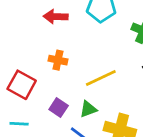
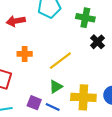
purple square: (59, 107) -> (34, 103), moved

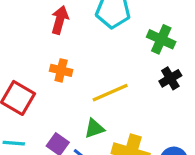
red arrow: (16, 21) -> (60, 20), turned 102

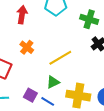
orange cross: (61, 70) -> (27, 47), turned 32

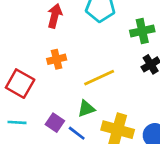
green cross: (89, 19) -> (142, 31), turned -36
orange cross: (27, 47) -> (57, 59), turned 32

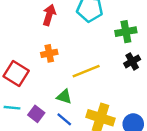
green triangle: (86, 109) -> (64, 97), moved, turned 35
purple square: (55, 123) -> (36, 114), moved

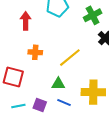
orange cross: (49, 53) -> (35, 52), turned 32

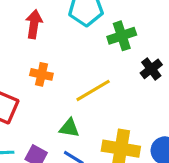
green cross: (93, 15) -> (122, 36), moved

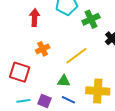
orange cross: (41, 74) -> (43, 49), turned -32

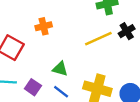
yellow line: (76, 56) -> (98, 39), moved

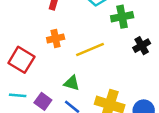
yellow line: (98, 39) -> (90, 50), moved

